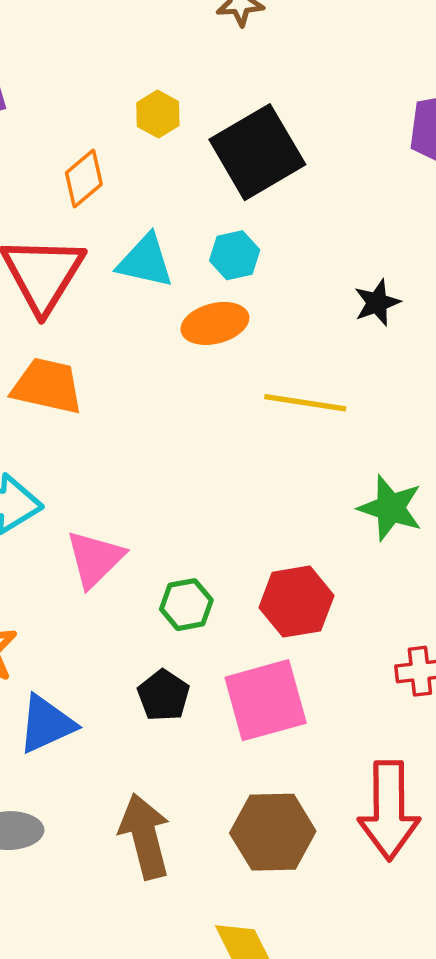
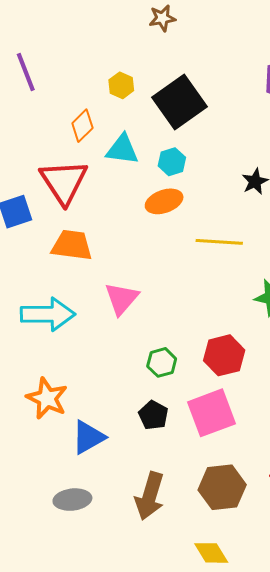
cyan triangle: (145, 261) -> (122, 149), moved
pink triangle: (95, 559) -> (122, 299), moved
brown arrow: (145, 836) -> (150, 496), turned -144

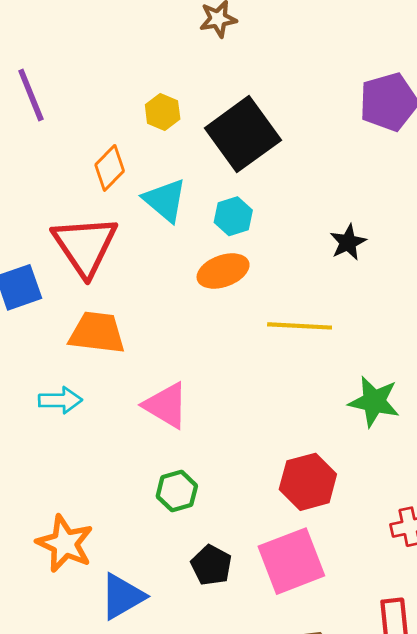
cyan triangle: (122, 149) -> (165, 200), turned 33
pink triangle: (122, 299) -> (166, 405), turned -39
cyan arrow: (48, 314) -> (60, 400), moved, size x0.6
green hexagon: (162, 362) -> (177, 491), moved

